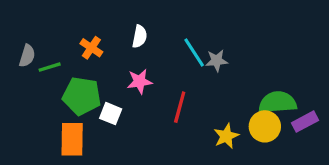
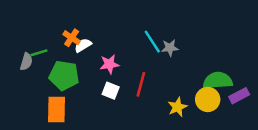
white semicircle: (140, 36) -> (83, 45), moved, turned -132
gray semicircle: (27, 56) -> (26, 62), moved
white square: (111, 114) -> (111, 91), moved

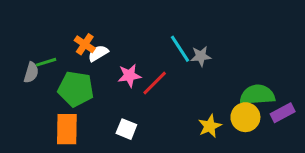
red line: (141, 84) -> (155, 83), moved, turned 30
white square: (111, 91) -> (126, 129), moved

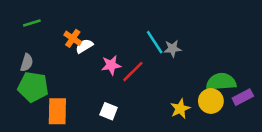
green line: (46, 62) -> (32, 23), moved
green pentagon: (76, 89) -> (33, 87), moved

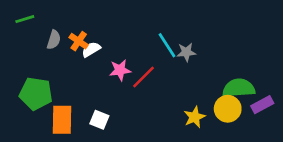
green line: (32, 23) -> (25, 19), moved
gray semicircle: (27, 63) -> (54, 40), moved
white square: (109, 111) -> (99, 120), moved

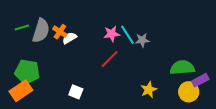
green line: (25, 19) -> (22, 27), moved
gray semicircle: (54, 40) -> (41, 31), size x1.6
pink star: (120, 70) -> (112, 34), moved
yellow circle: (228, 109) -> (189, 92), moved
orange rectangle: (62, 120) -> (21, 91), moved, turned 55

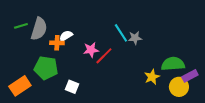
orange cross: (60, 32) -> (57, 43), moved, turned -32
pink star: (112, 34) -> (91, 50), moved
green pentagon: (27, 72) -> (46, 68), moved
yellow star: (149, 90) -> (152, 77), moved

